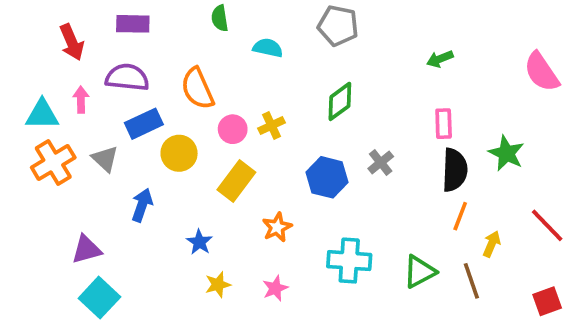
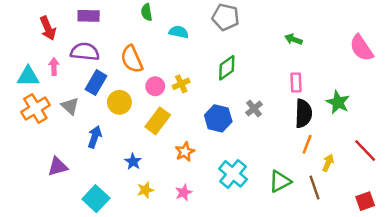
green arrow: (440, 59) -> (294, 39), turned 42
blue rectangle: (144, 124) -> (96, 83), turned -35
cyan cross: (349, 261) -> (233, 174), turned 36
cyan square: (99, 298) -> (96, 199), moved

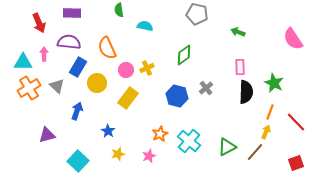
gray pentagon: (226, 17) -> (197, 14), moved
orange line: (307, 144) -> (270, 112), moved
orange star: (185, 152) -> (160, 134), moved
brown line: (315, 188) -> (255, 152), turned 60

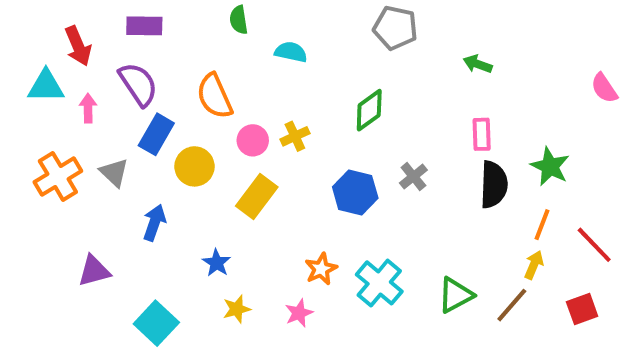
pink semicircle: (293, 39) -> (604, 88), moved, size x0.7
purple semicircle: (69, 42) -> (138, 84), turned 50
cyan triangle: (23, 62) -> (46, 86), moved
red square: (296, 163) -> (582, 309), moved

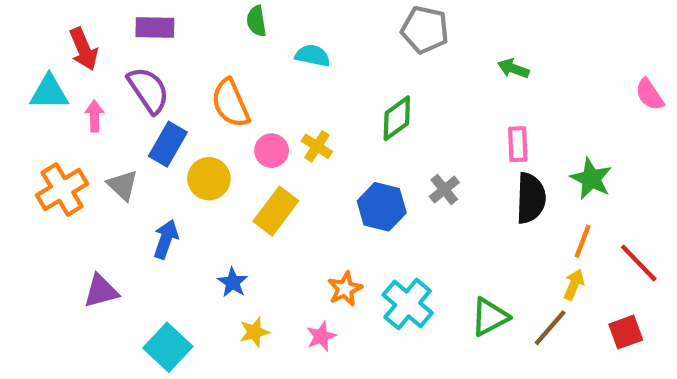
yellow cross: (295, 136) -> (317, 146), turned -32

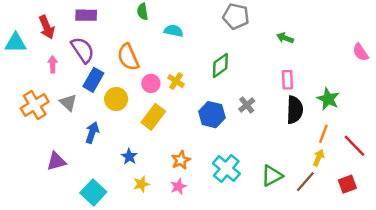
cyan triangle: (49, 92) -> (16, 43), moved
orange star: (345, 289) -> (181, 160), moved

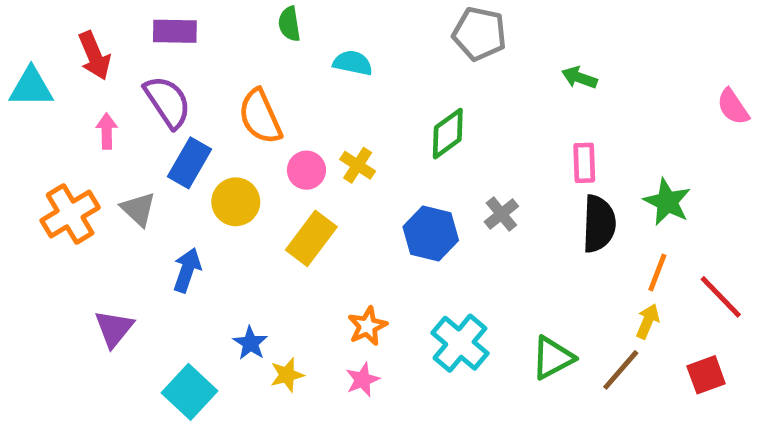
blue star: (129, 157) -> (250, 343), moved
purple triangle: (56, 161) -> (114, 329), turned -36

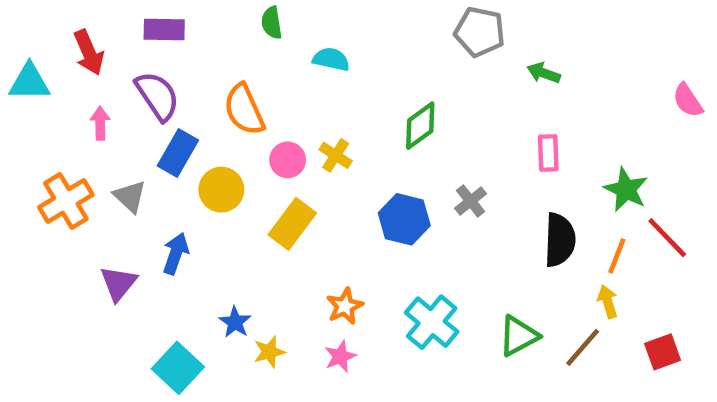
gray pentagon: (479, 34) -> (480, 32), moved
black semicircle: (599, 224) -> (560, 240), moved
red line: (721, 297) -> (667, 238), moved
yellow arrow: (648, 321) -> (608, 302), turned -40
purple triangle: (114, 329) -> (118, 283), moved

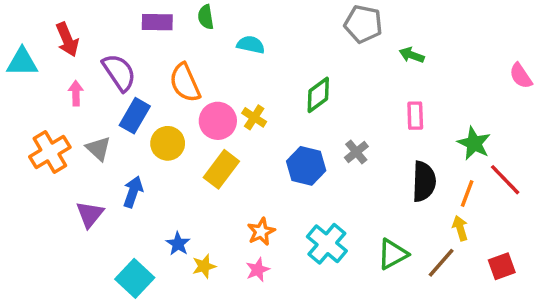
purple rectangle: (164, 30) -> (157, 22), moved
pink circle: (288, 160) -> (218, 121), size x1.4

